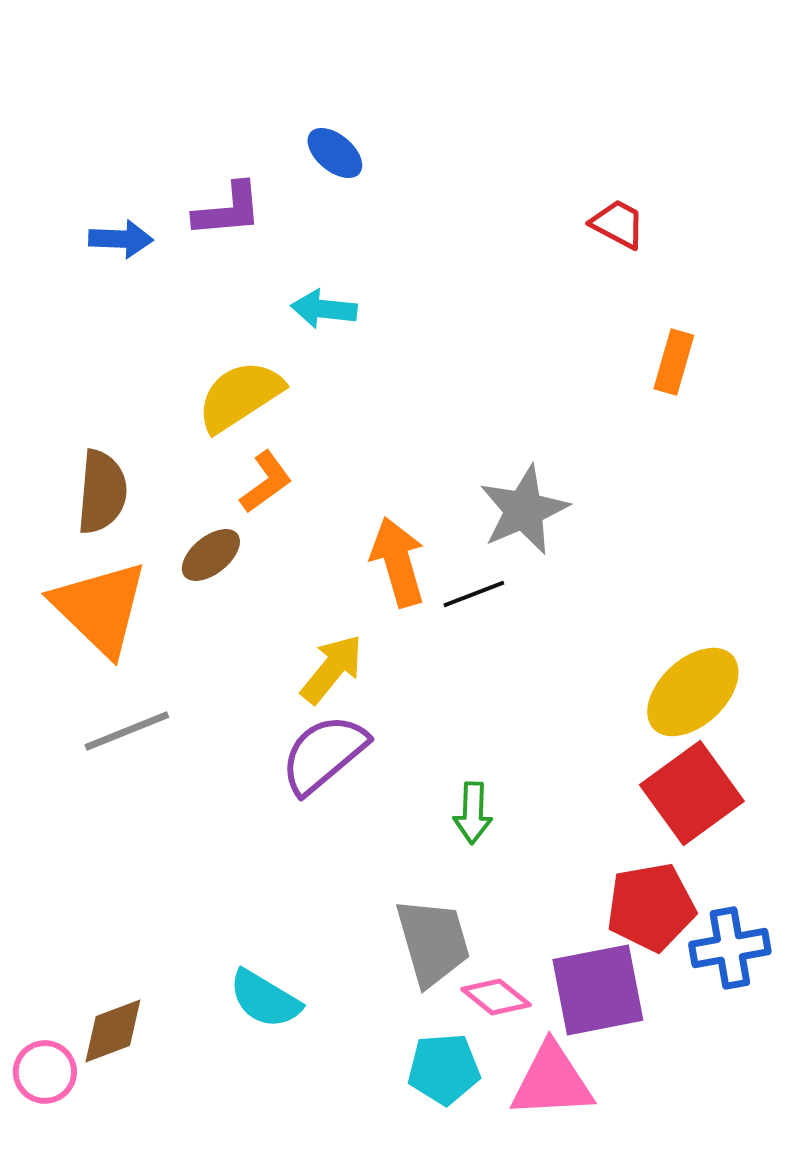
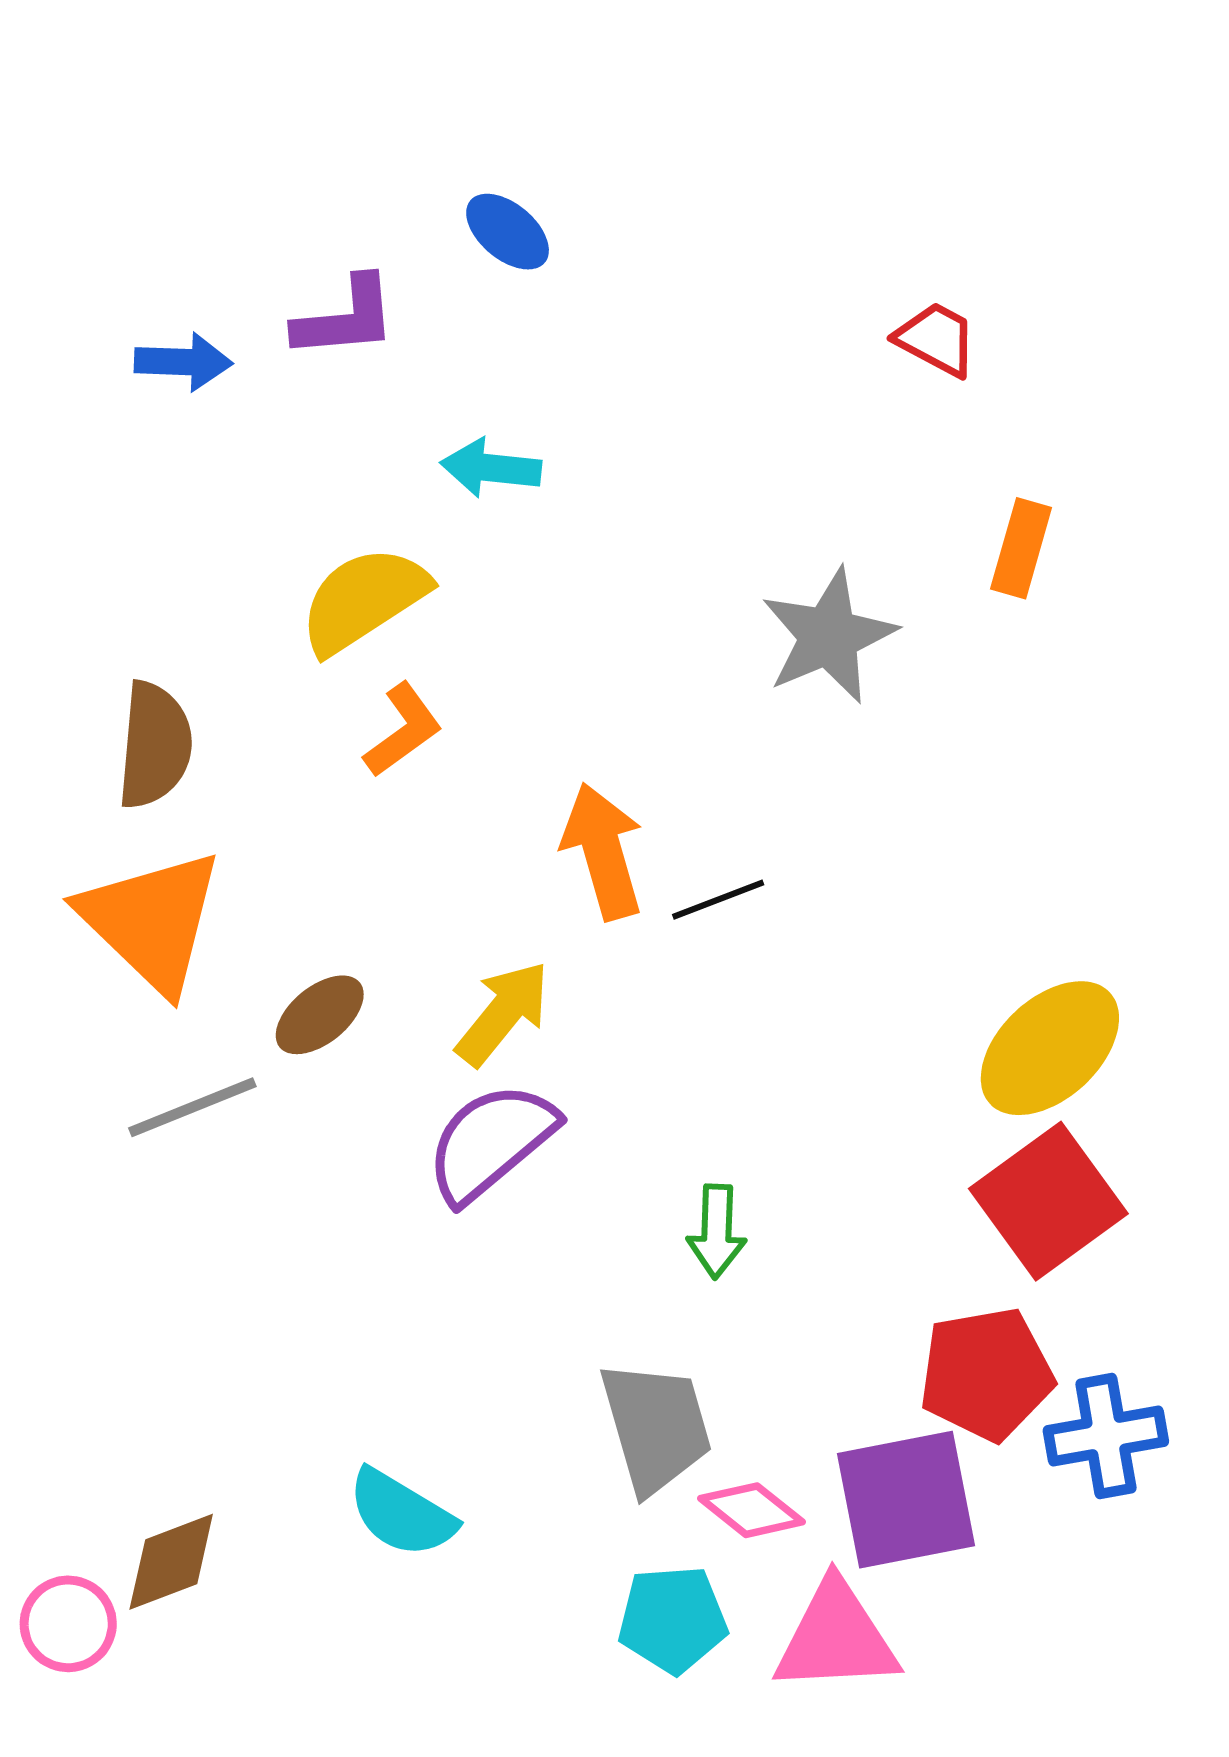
gray star: (524, 510) -> (829, 636), moved
brown ellipse: (211, 555) -> (320, 1015), moved

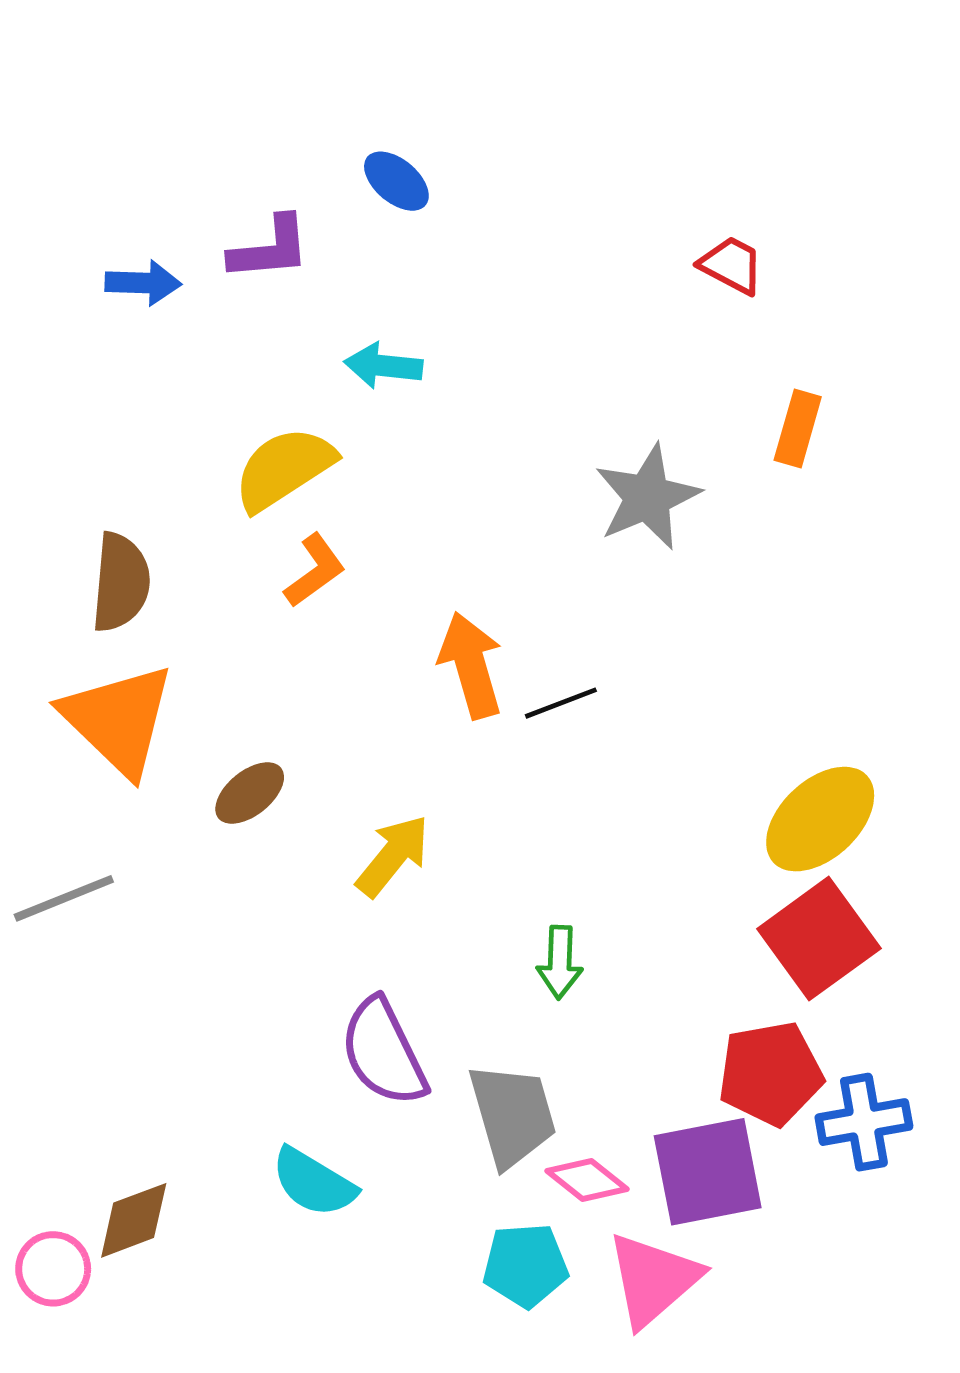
yellow arrow: (503, 1013) -> (393, 856), moved
gray line: (192, 1107) -> (64, 898), moved
purple semicircle: (491, 1142) -> (383, 1052), moved, turned -76
pink triangle: (836, 1637) -> (653, 1279), turned -38

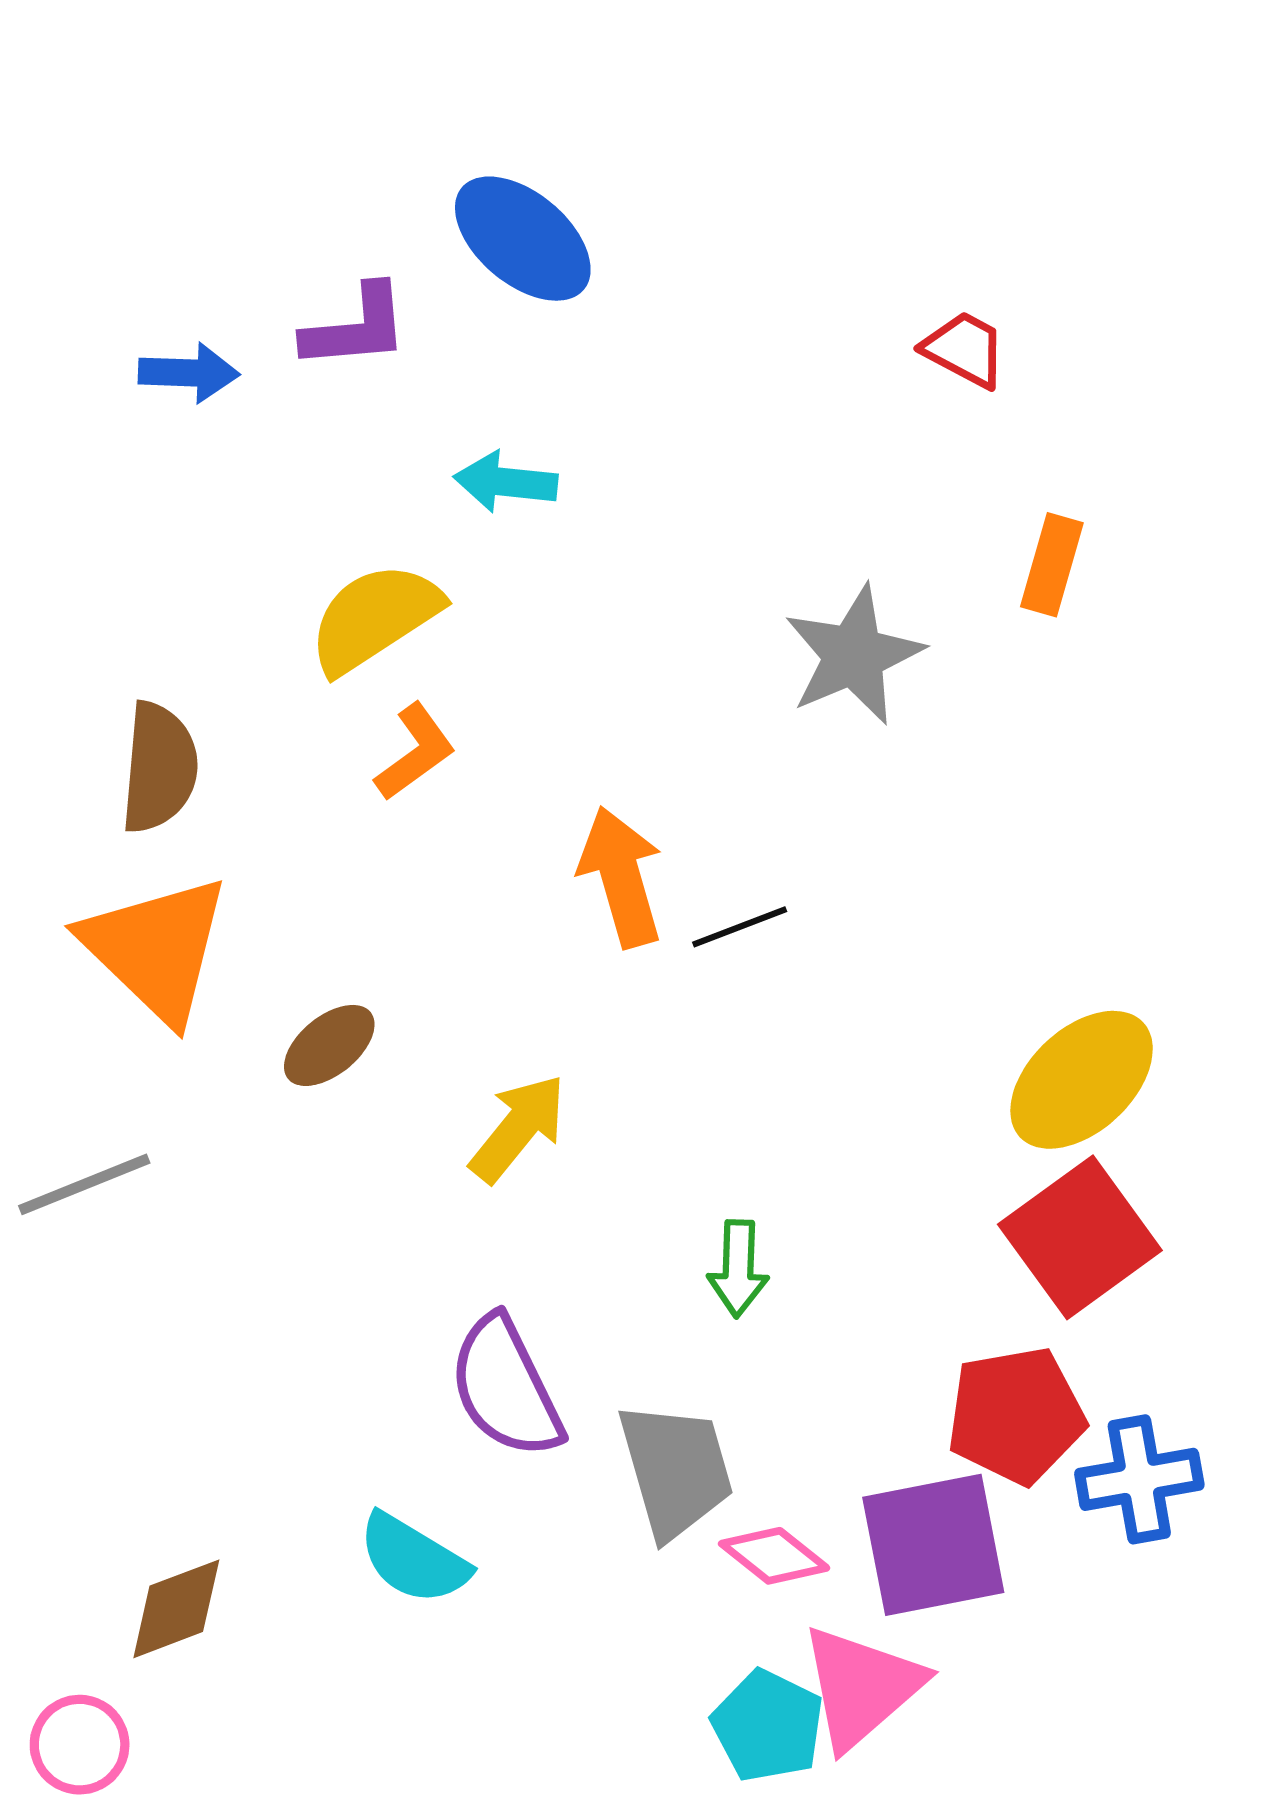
blue ellipse: (396, 181) -> (523, 239), size x1.6
cyan pentagon: (525, 1265) -> (768, 1726), moved, turned 30
pink circle: (53, 1269) -> (80, 1745), moved

